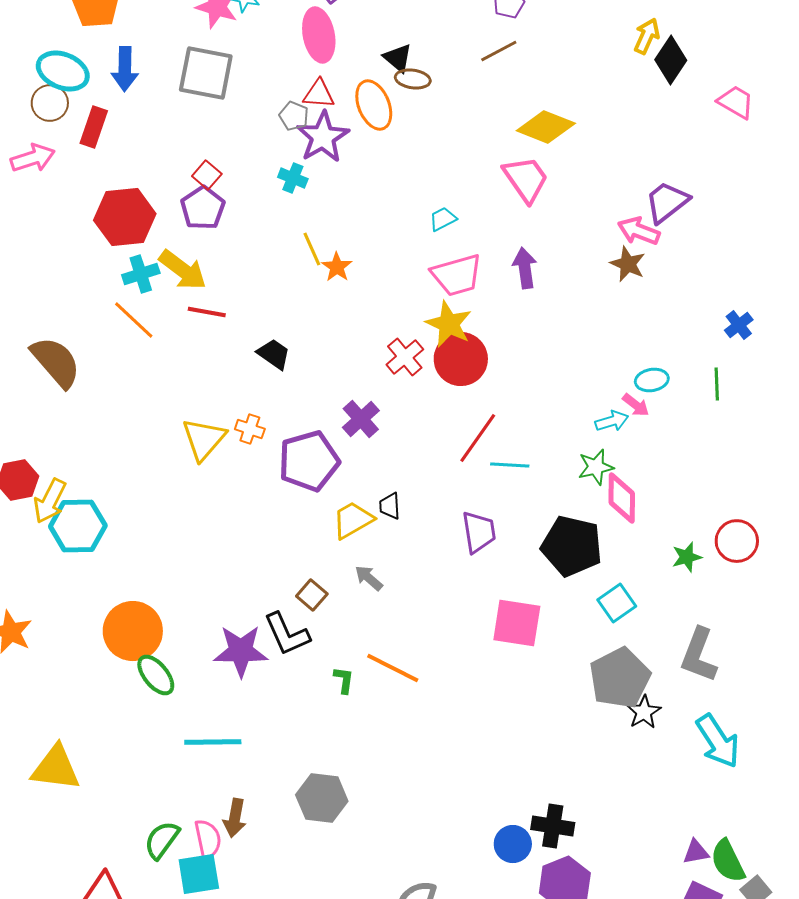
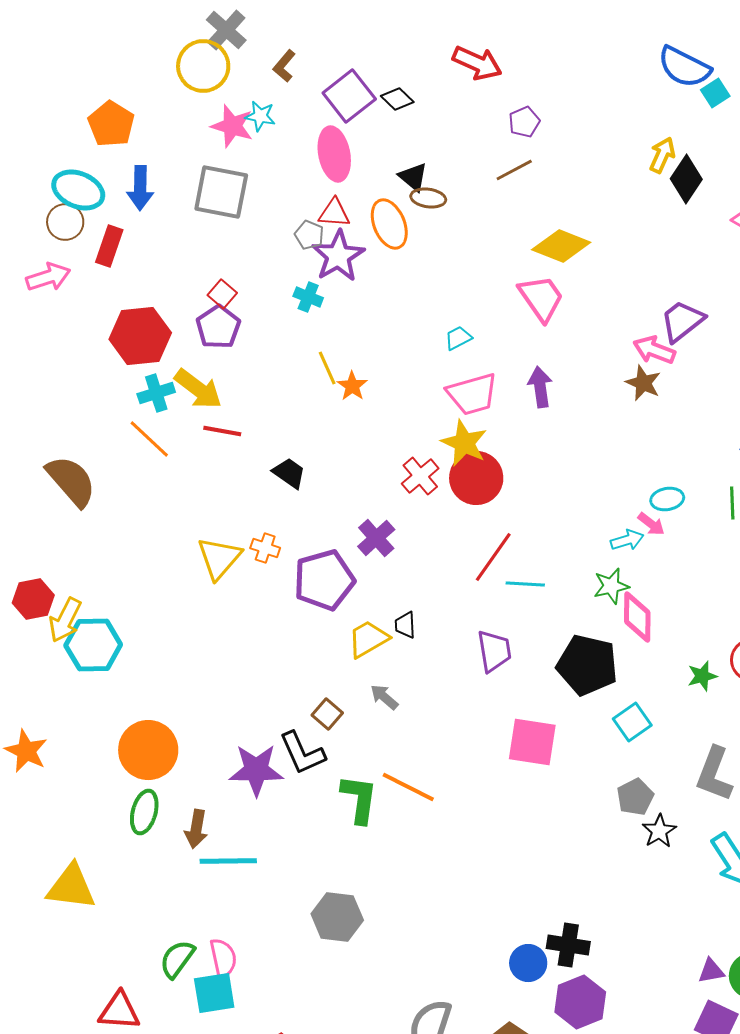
green ellipse: (156, 675) -> (144, 812), moved, turned 54
gray pentagon: (620, 678) -> (635, 797), size x0.6
green L-shape: (344, 680) -> (359, 799), size x1.8
brown arrow: (235, 818) -> (196, 829), moved

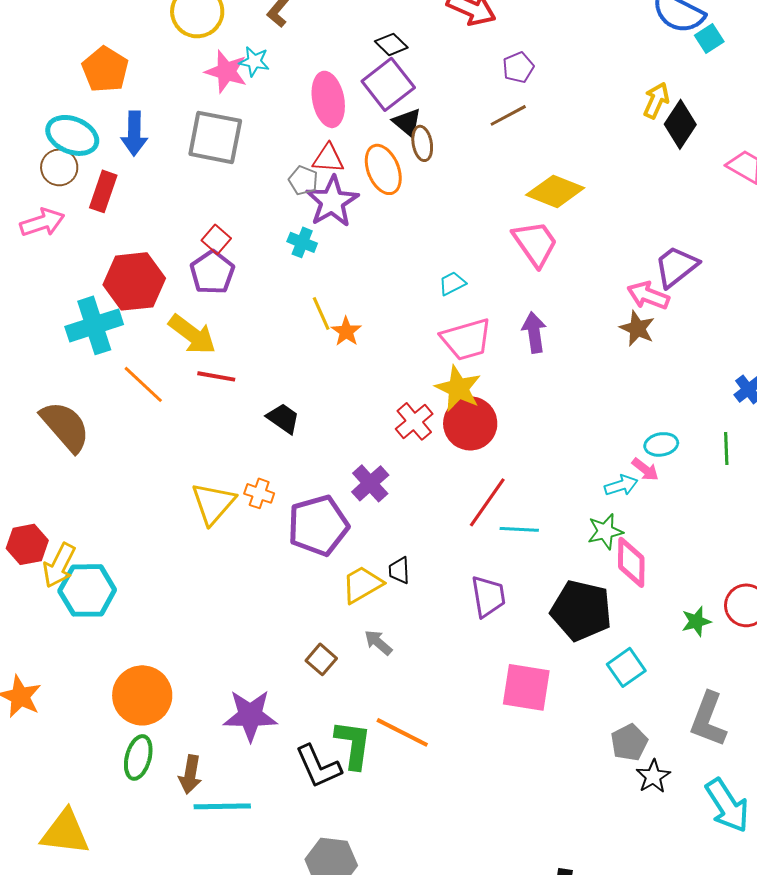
purple square: (349, 96) -> (388, 84), moved
brown ellipse: (428, 198) -> (422, 143), turned 72
cyan cross: (156, 393) -> (94, 325), moved, size x1.5
black L-shape: (302, 753) -> (318, 766), moved

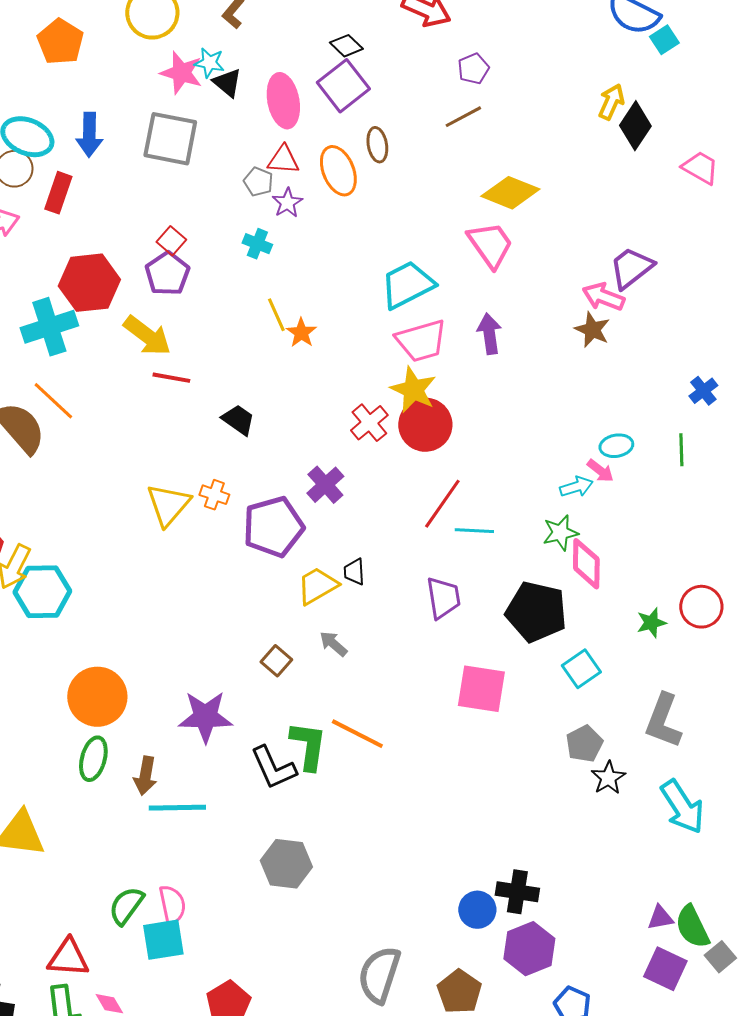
orange pentagon: (105, 69) -> (60, 42), moved
black triangle: (407, 122) -> (227, 83), moved
purple star: (332, 201) -> (287, 203), size x0.6
cyan trapezoid: (452, 283) -> (407, 285), size x2.0
orange line: (143, 384) -> (53, 401), moved

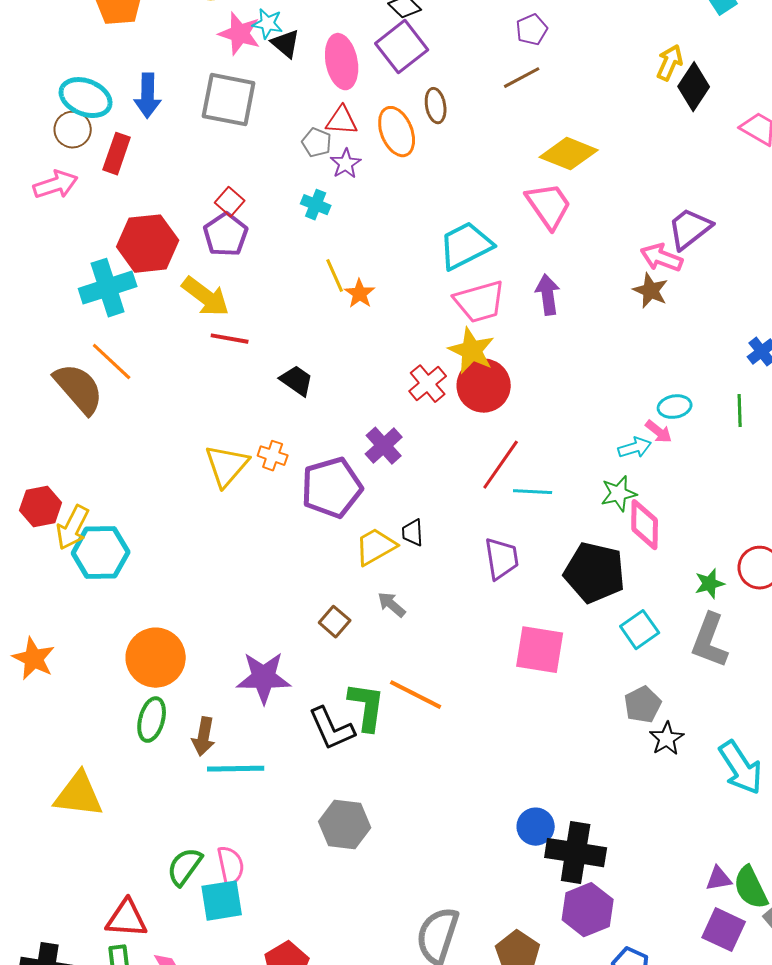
gray L-shape: (663, 721) -> (710, 641), moved
black cross: (517, 892) -> (576, 853), size x1.4
blue circle: (477, 910) -> (536, 827), moved

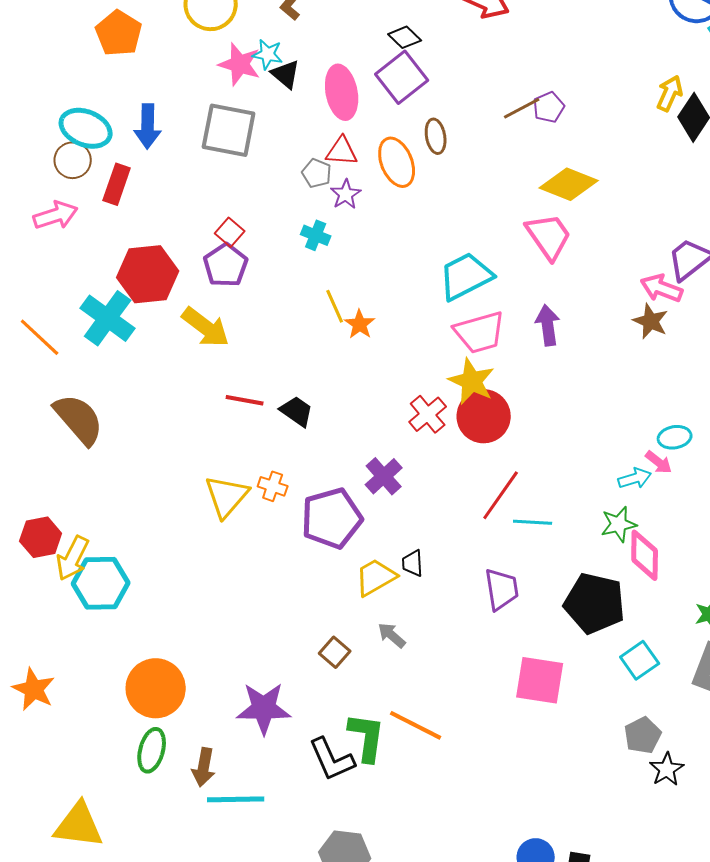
purple pentagon: (532, 30) -> (549, 107), moved
cyan cross: (108, 288) -> (108, 318), turned -36
red line: (230, 339) -> (245, 400), moved
orange line: (112, 362) -> (40, 337), moved

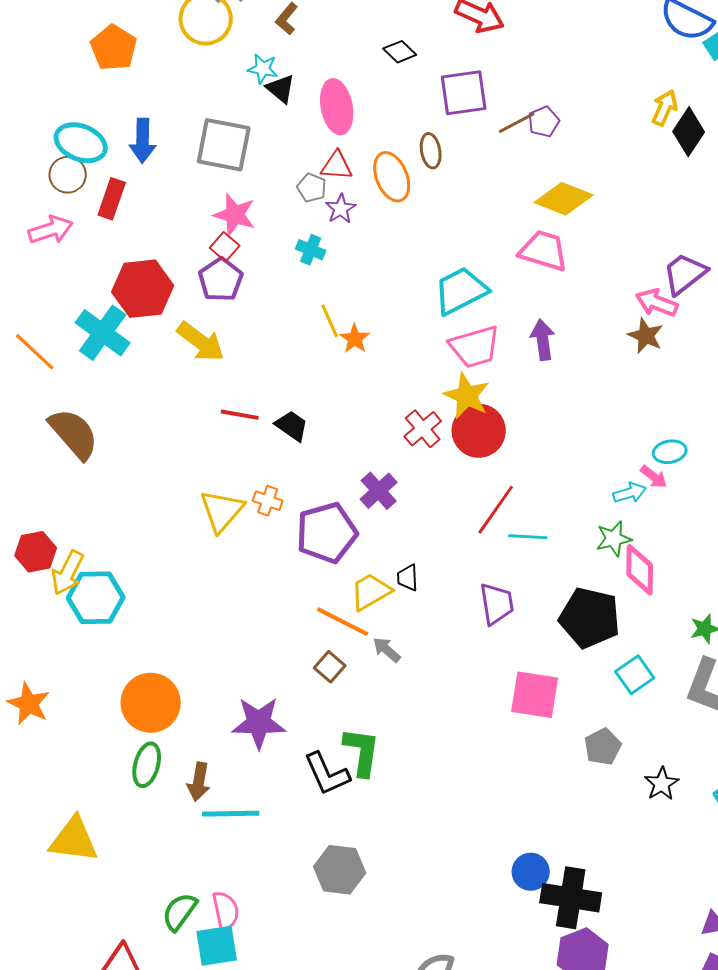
pink star: (240, 64) -> (235, 215), moved
purple square: (402, 77) -> (464, 93), moved, turned 30
pink trapezoid: (549, 236) -> (544, 251), turned -38
orange line: (416, 725) -> (343, 622), moved
gray pentagon: (643, 735) -> (603, 747), moved

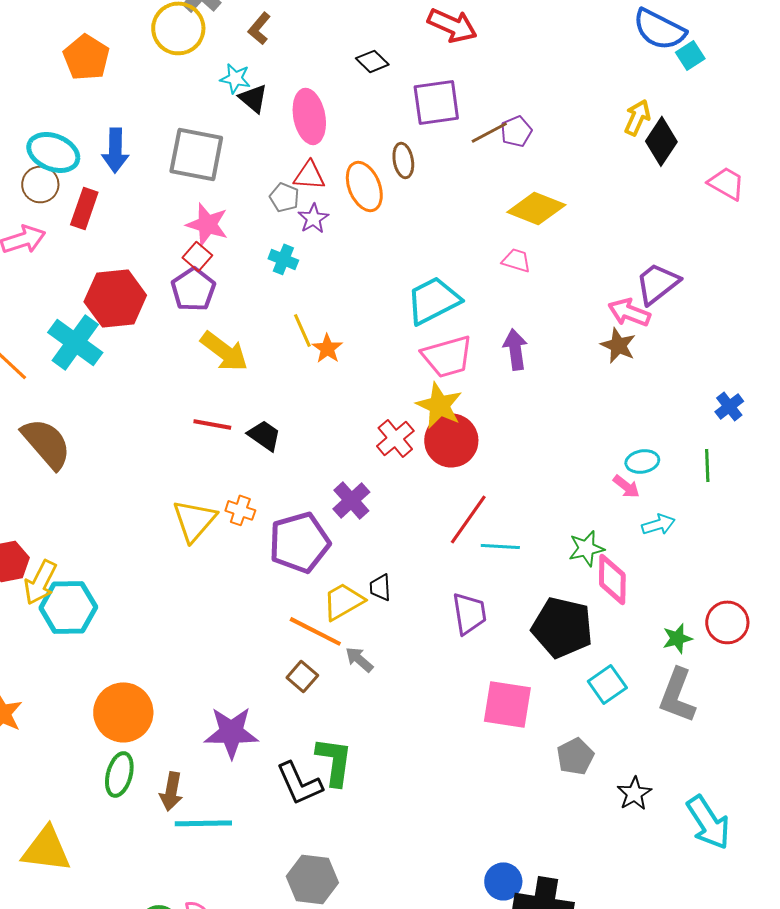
pink trapezoid: (544, 251) -> (516, 260), size x0.6
yellow arrow: (201, 342) -> (224, 351), moved
cyan arrow: (630, 493) -> (658, 524), moved

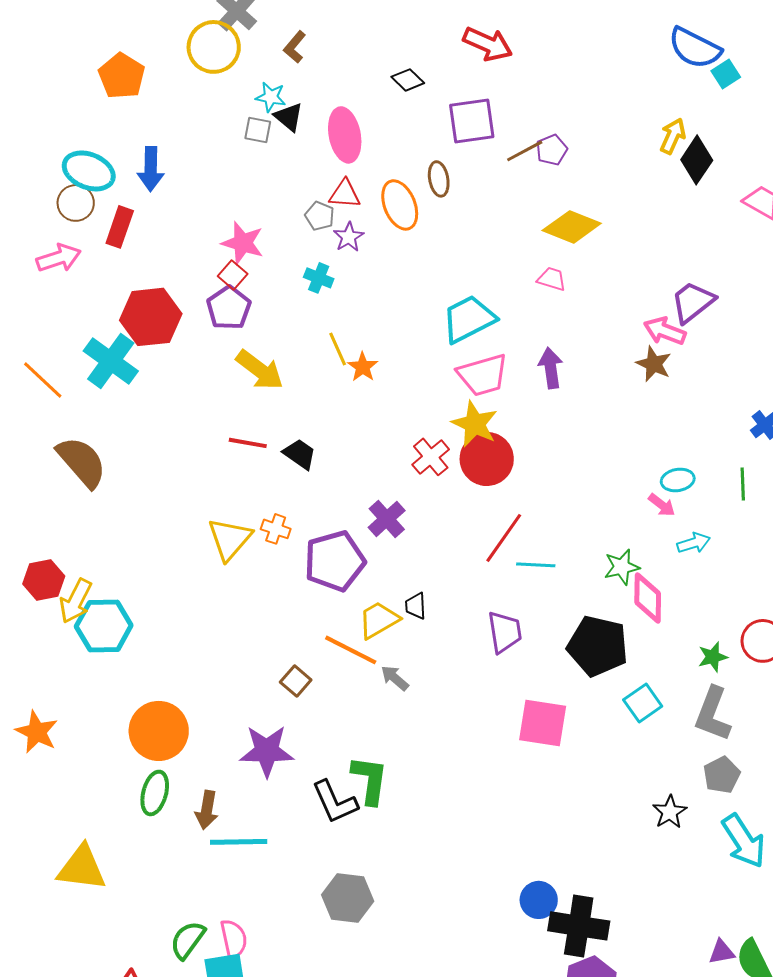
gray square: (196, 154) -> (258, 130), moved, size x0.5
brown square: (302, 676) -> (296, 681), moved
gray pentagon: (575, 756) -> (722, 775), moved

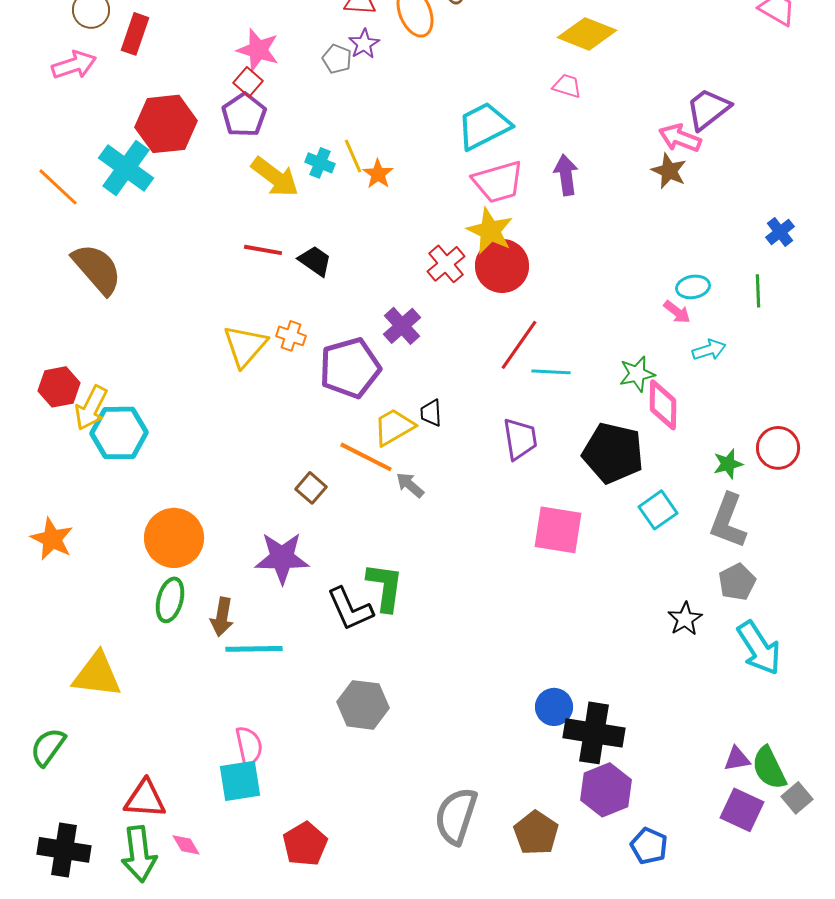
gray pentagon: (320, 216) -> (337, 59), moved
cyan cross: (319, 278) -> (320, 163), moved
green semicircle: (188, 940) -> (48, 747), moved

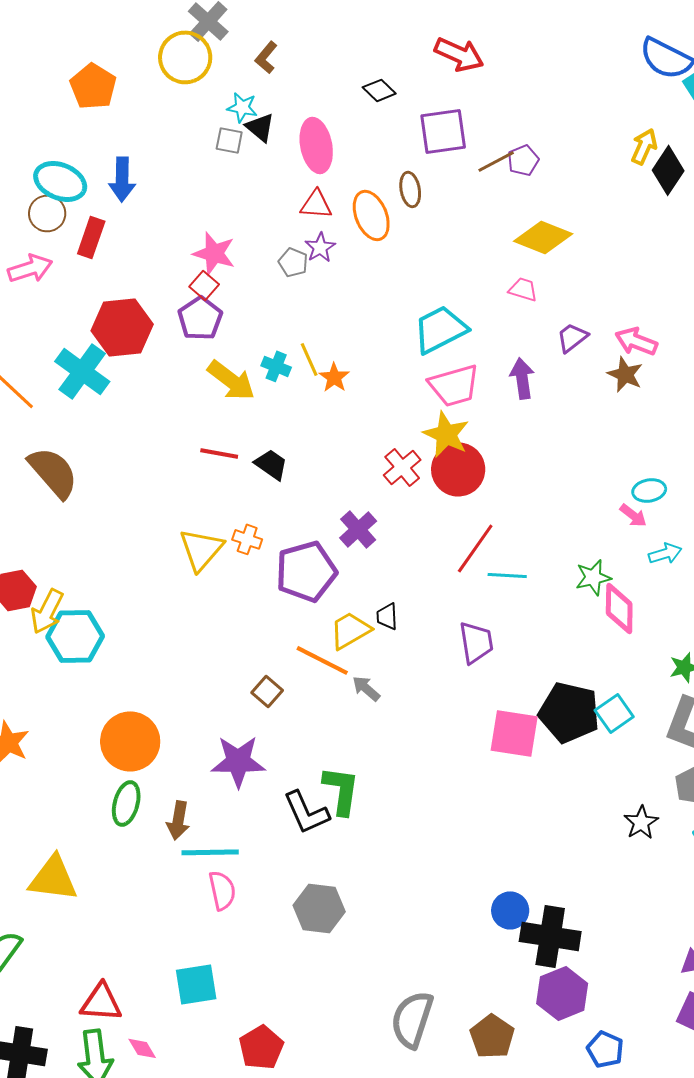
purple trapezoid: (708, 109) -> (572, 337), moved, size x0.7
black pentagon: (613, 453) -> (569, 712), moved
pink semicircle: (249, 746) -> (222, 890), moved

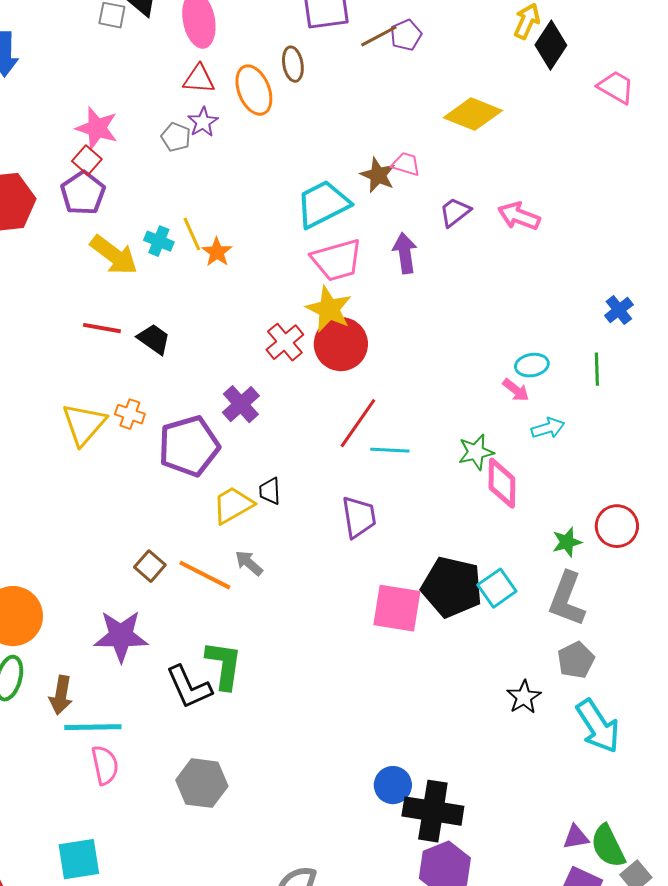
yellow diamond: (543, 237) -> (473, 114), moved
brown star: (625, 374) -> (378, 175), moved
orange line: (322, 660) -> (205, 575), moved

